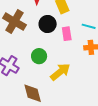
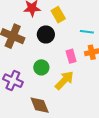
pink rectangle: (67, 34) -> (71, 56), moved

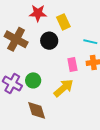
green circle: (41, 67) -> (33, 80), moved

